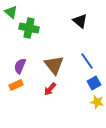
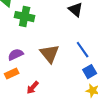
purple semicircle: (20, 66) -> (16, 55), turned 42
red arrow: (50, 89) -> (33, 88), moved

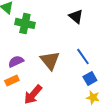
red arrow: (33, 88) -> (33, 94), size x1.5

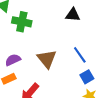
black triangle: (76, 16) -> (73, 15), turned -35

